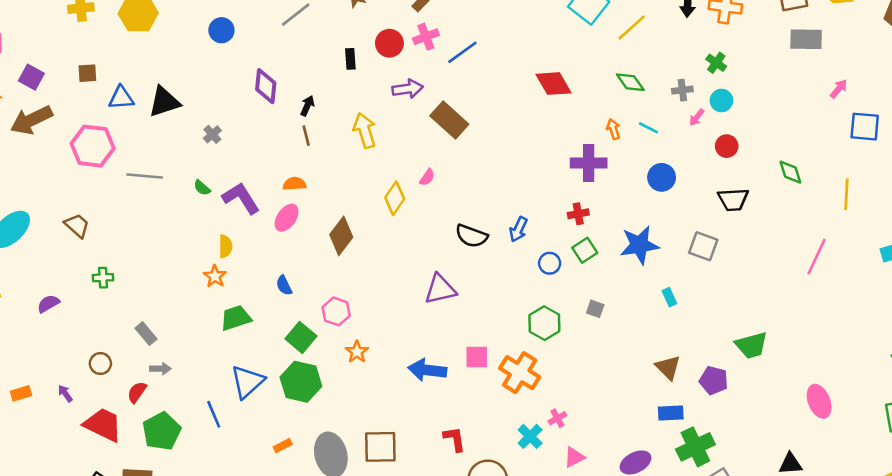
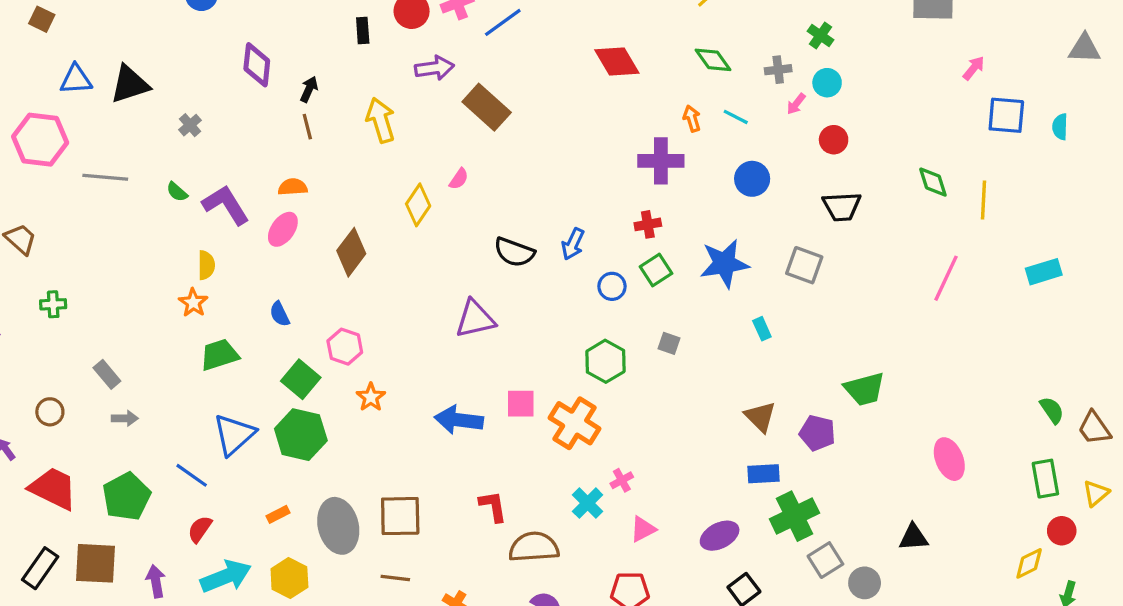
brown square: (87, 73) -> (42, 19), moved, turned 30
green diamond: (790, 172) -> (933, 182), moved
red semicircle: (137, 392) -> (200, 529), moved
blue line: (214, 414) -> (192, 475), turned -32

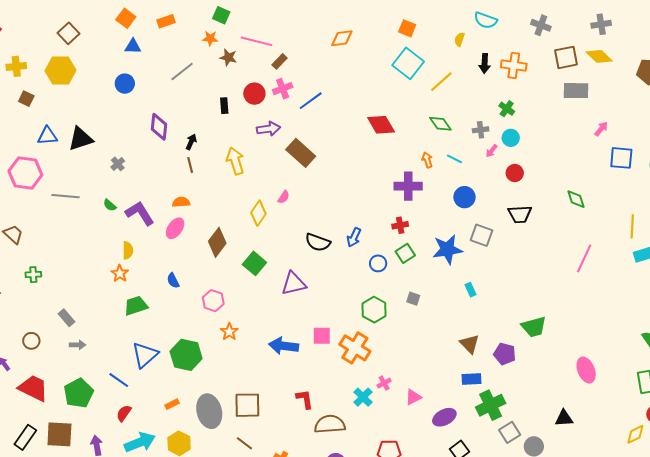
yellow line: (983, 200) -> (632, 226), moved
gray square: (804, 265) -> (482, 235), moved
green square: (301, 379) -> (254, 263), moved
pink triangle: (643, 529) -> (413, 397), moved
brown line: (395, 578) -> (244, 443), turned 30

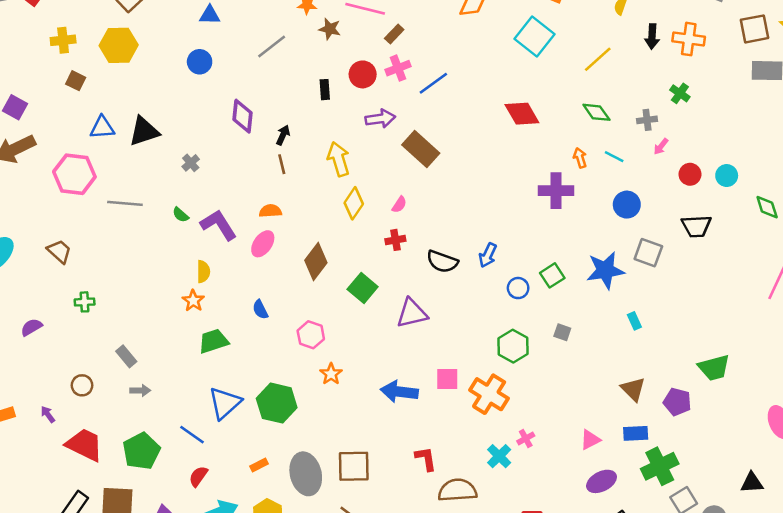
cyan square: (408, 63) -> (535, 36), moved
cyan circle: (511, 138) -> (727, 176), moved
yellow diamond: (258, 213) -> (354, 203), moved
red cross: (400, 225) -> (395, 240), moved
pink triangle: (413, 397) -> (590, 440), moved

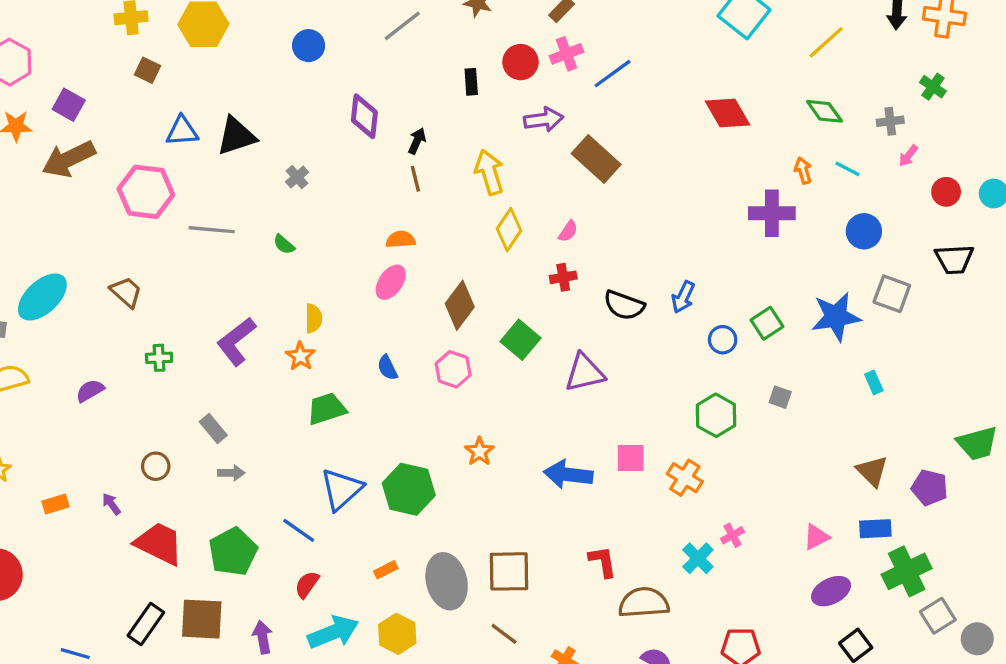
purple L-shape: (219, 225) -> (236, 341), moved, turned -96
pink hexagon: (311, 335) -> (453, 369), moved
orange cross: (489, 394) -> (685, 478), size x0.7

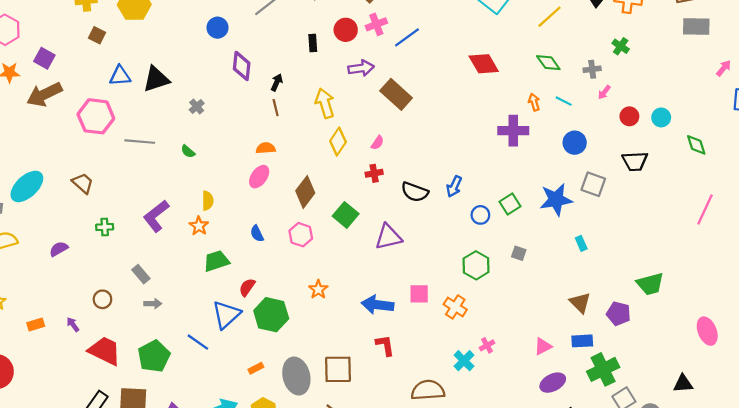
blue circle: (309, 46) -> (217, 28), moved
red L-shape: (603, 562) -> (385, 345), moved
red semicircle: (307, 585) -> (247, 287), moved

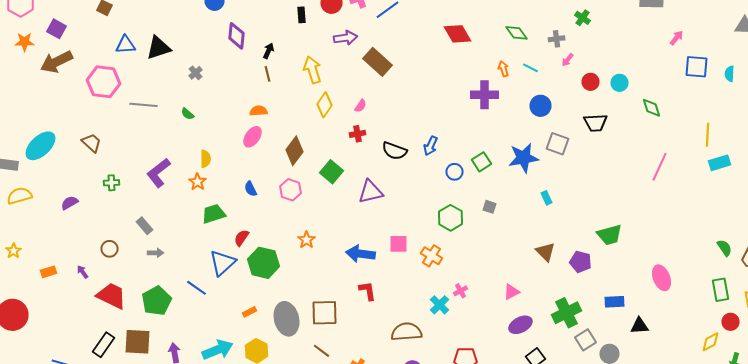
blue rectangle: (582, 341) -> (614, 302), moved

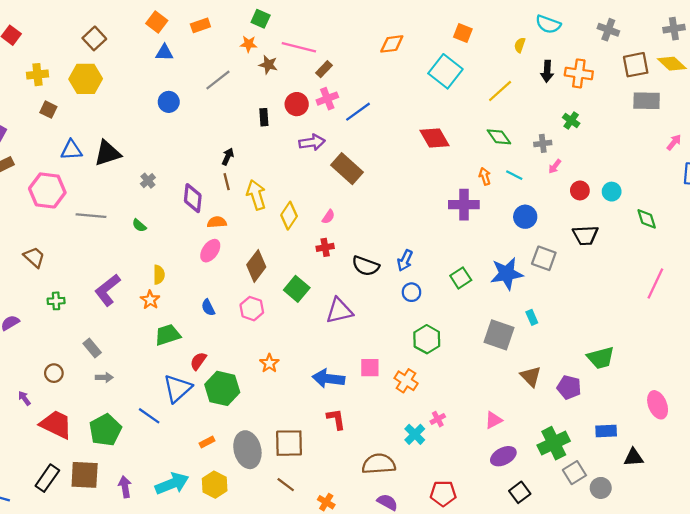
purple diamond: (236, 36) -> (193, 198), moved
yellow arrow: (312, 70) -> (256, 195), moved
blue circle: (454, 172) -> (411, 292), moved
gray square: (490, 207) -> (499, 335), moved, size x2.0

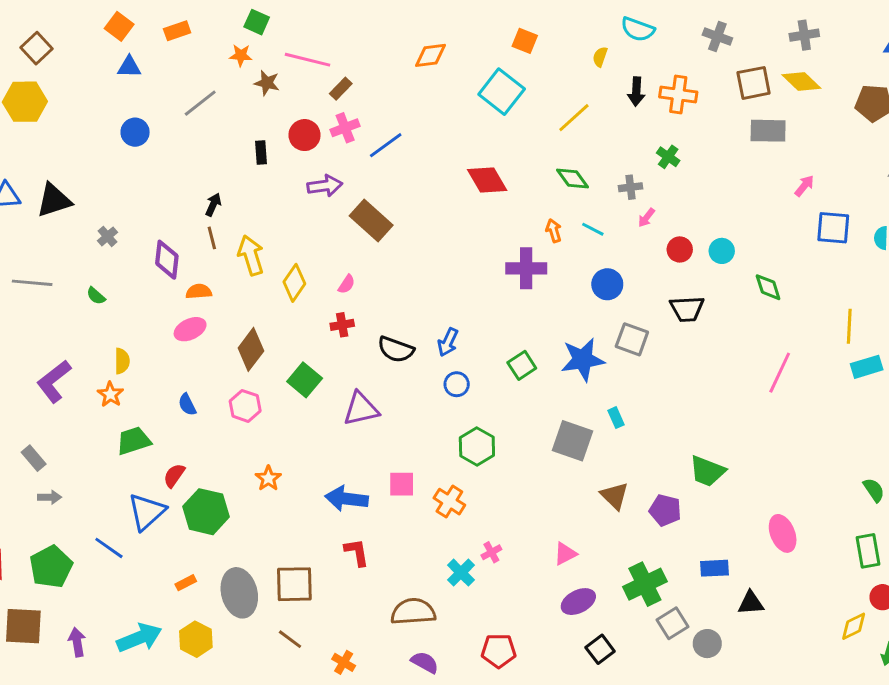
pink ellipse: (210, 251) -> (190, 329), turned 30
green trapezoid: (601, 358) -> (707, 471), turned 36

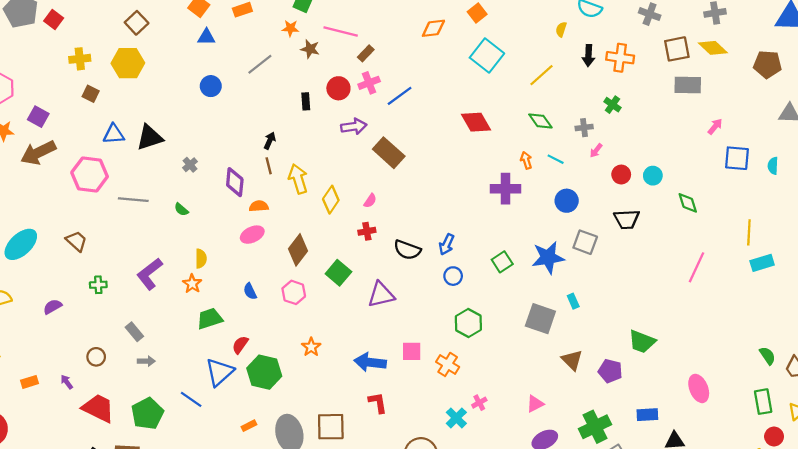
orange square: (525, 41) -> (477, 13), moved, turned 30

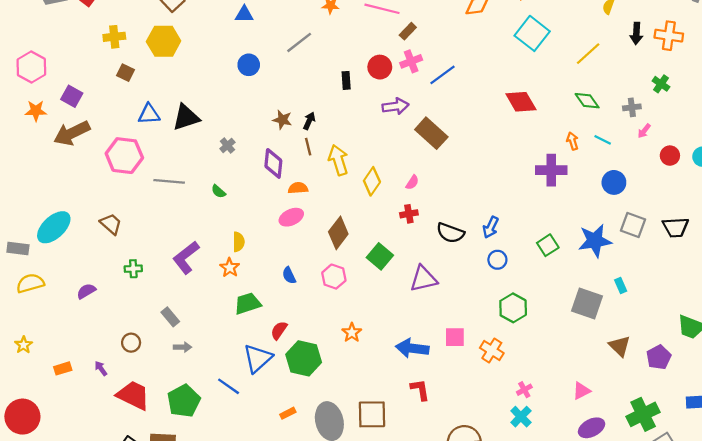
brown star: (310, 49) -> (282, 120), moved
black trapezoid: (627, 219) -> (676, 227), moved
purple pentagon: (610, 371) -> (659, 357), turned 30
cyan cross: (456, 418) -> (521, 417), moved

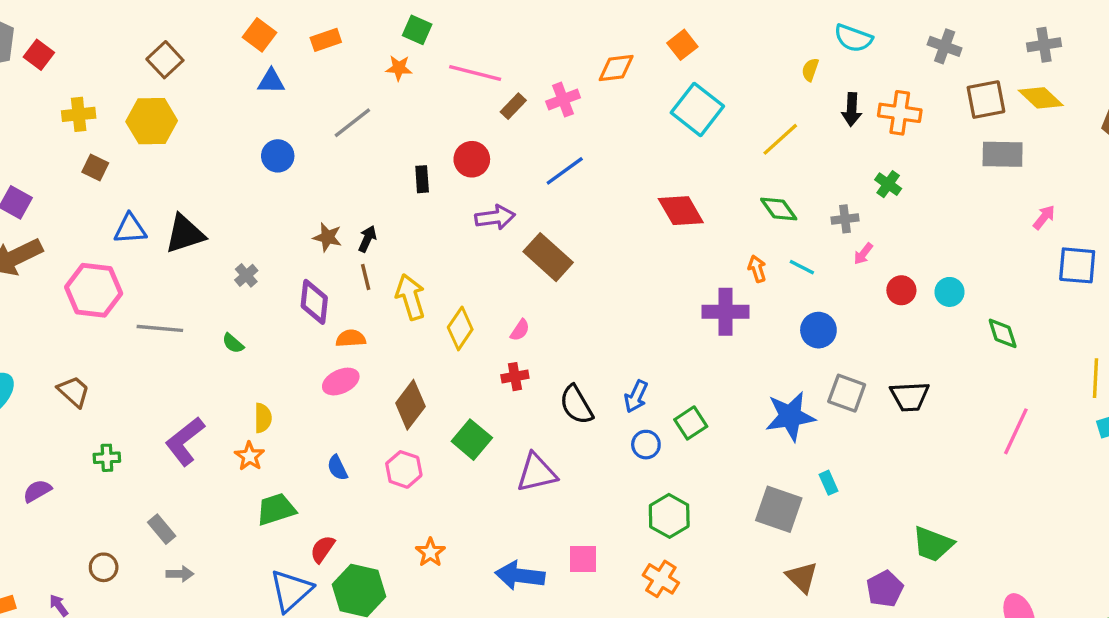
pink cross: (411, 61) -> (563, 100), moved
black semicircle: (450, 233) -> (576, 405), turned 40
green square: (548, 245) -> (691, 423), moved
brown triangle: (620, 346) -> (802, 577), moved
orange cross: (492, 350) -> (661, 579), moved

